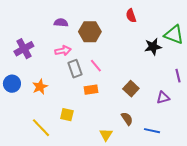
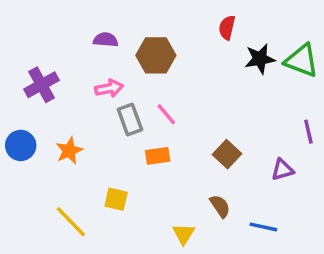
red semicircle: (131, 16) -> (227, 28), turned 32
black star: (153, 47) -> (260, 59), moved

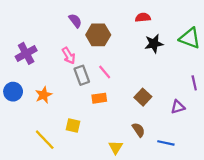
red semicircle: (227, 28) -> (143, 17), turned 72
purple semicircle: (106, 40) -> (75, 21), moved, turned 48
black star: (260, 59) -> (154, 44), moved
pink arrow: (109, 88) -> (69, 56), turned 70

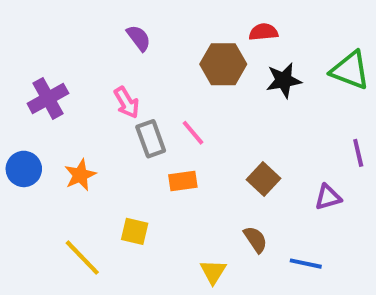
brown hexagon: (98, 35) -> (223, 64), moved

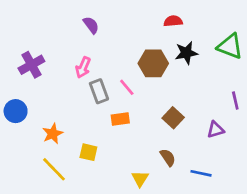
brown hexagon: (223, 64) -> (153, 63), moved
pink arrow: (127, 102) -> (83, 67), turned 54
orange star: (80, 175) -> (53, 134), moved

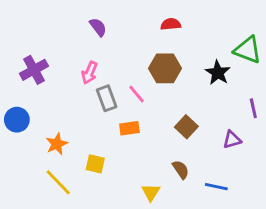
red semicircle: (173, 21) -> (171, 24), moved
black star: (186, 53) -> (218, 73), moved, turned -30

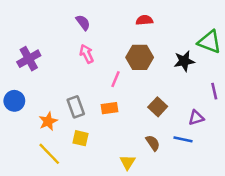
pink arrow: (90, 73) -> (87, 54), moved, turned 132
black star: (218, 73) -> (184, 61), turned 30
pink line: (137, 94) -> (115, 79), turned 63
gray rectangle: (107, 98) -> (76, 107), moved
blue line: (216, 187) -> (183, 139), moved

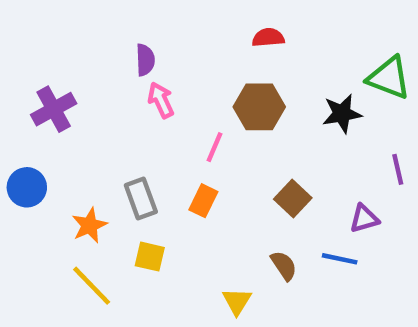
purple semicircle: (83, 23) -> (145, 60), moved, turned 35
orange rectangle: (109, 108) -> (203, 201), turned -56

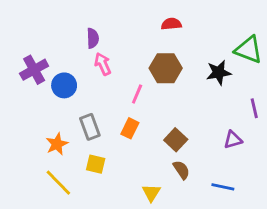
blue circle: (27, 187) -> (64, 85), moved
brown square: (293, 198) -> (176, 140), moved
blue line: (340, 259) -> (223, 187), moved

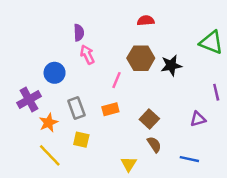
purple cross: (34, 70) -> (29, 100), moved
black star: (219, 73) -> (171, 65), moved
orange rectangle: (130, 128) -> (110, 109), turned 49

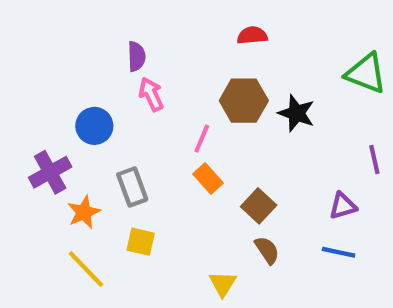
black star: (171, 65) -> (296, 113), turned 30
orange rectangle: (110, 109) -> (208, 179), moved, turned 63
blue line: (189, 159) -> (339, 252), moved

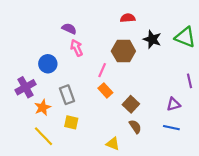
purple semicircle: (136, 56) -> (69, 29), turned -64
black star: (296, 113) -> (152, 39), moved
yellow triangle: (223, 284) -> (113, 144), turned -40

